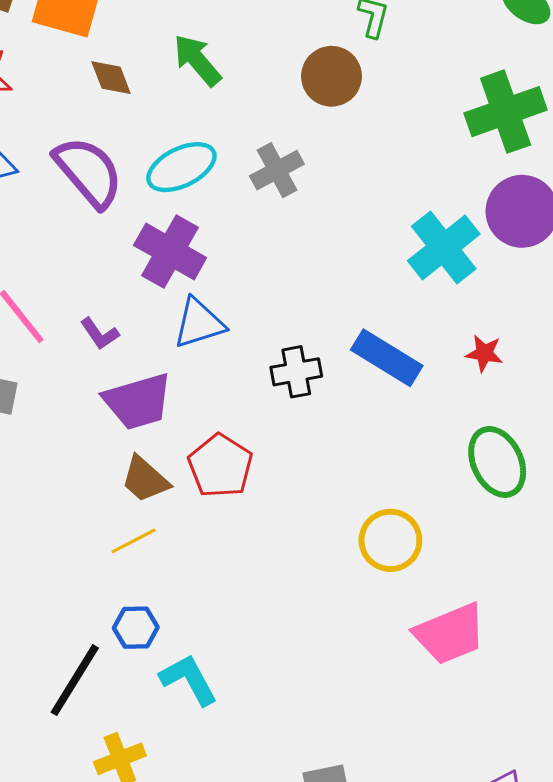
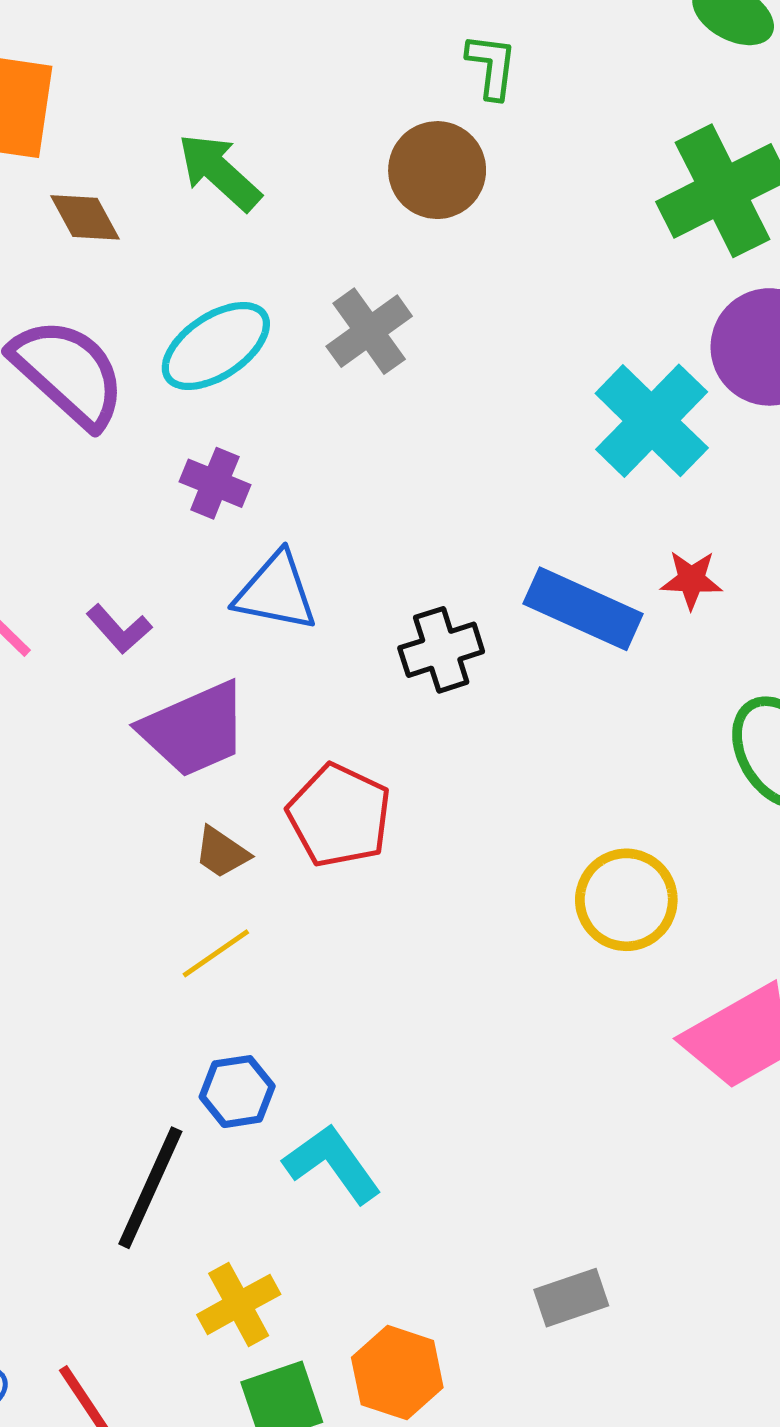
purple cross: (170, 251) -> (215, 483), size x0.6
blue triangle: (199, 323) -> (276, 592), turned 36
red star: (484, 353) -> (691, 580), moved
brown trapezoid: (145, 479) -> (222, 853), size x0.7

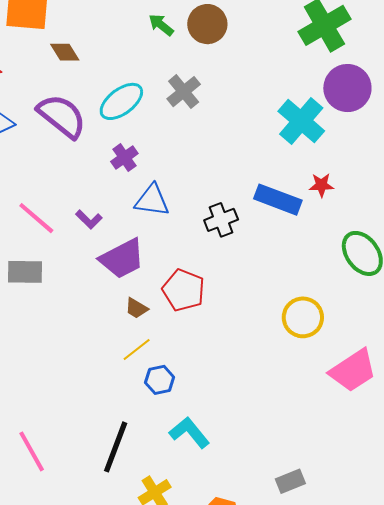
green arrow: (219, 172) -> (161, 25), moved, size x0.7
purple cross: (215, 483) -> (124, 158), turned 36
blue hexagon: (237, 1092) -> (160, 380), moved

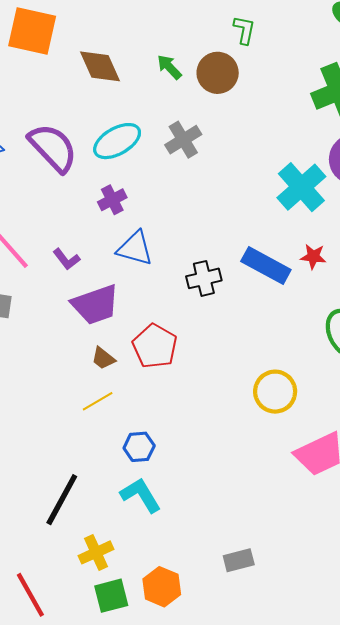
brown diamond: (65, 52) -> (100, 66), moved, size x1.4
blue hexagon: (160, 380) -> (139, 447), moved

